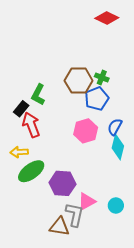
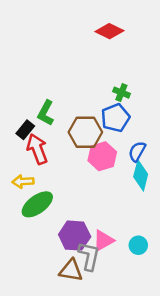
red diamond: (107, 18) -> (109, 31), moved
brown hexagon: (79, 81) -> (85, 132), moved
purple hexagon: (62, 183) -> (75, 236), moved

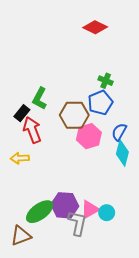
green ellipse: (37, 204) -> (40, 212), moved
cyan circle: (138, 245) -> (107, 213), moved
brown triangle: (71, 270) -> (21, 236), moved, turned -30

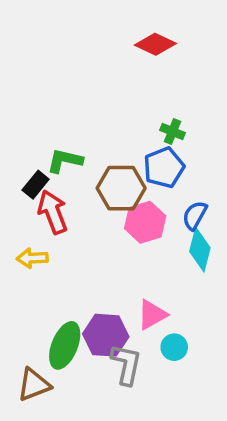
green L-shape: (40, 98) -> (65, 161), turned 75
pink triangle: (90, 210) -> (152, 315), moved
green ellipse: (40, 212) -> (65, 345), turned -32

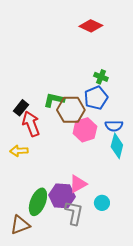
green L-shape: (65, 161) -> (54, 100), moved
blue semicircle: (195, 215) -> (114, 126), turned -120
pink triangle: (152, 315) -> (78, 184), moved

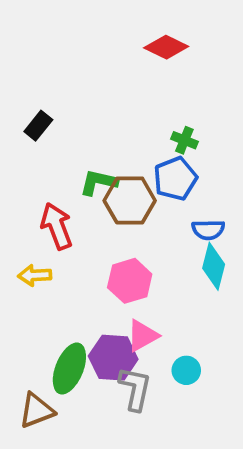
black rectangle: (21, 108) -> (38, 126), moved
pink hexagon: (85, 130) -> (130, 281), moved

